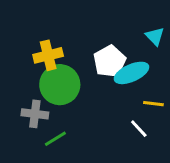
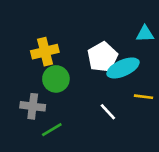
cyan triangle: (155, 36) -> (145, 34), turned -48
green circle: (60, 85) -> (56, 79), size x0.7
white line: (139, 129) -> (108, 112), moved

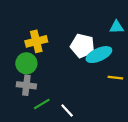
white pentagon: (102, 57) -> (82, 46), turned -30
green circle: (56, 79) -> (26, 63), moved
white line: (108, 112) -> (67, 111), moved

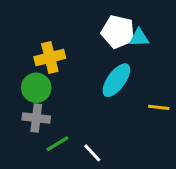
cyan triangle: (117, 27) -> (139, 38), moved
white pentagon: (82, 46) -> (118, 32), moved
cyan ellipse: (99, 55) -> (116, 80), moved, turned -30

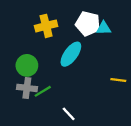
yellow cross: (50, 57) -> (46, 26), moved
cyan ellipse: (116, 80) -> (71, 54), moved
green line: (57, 144) -> (43, 91), moved

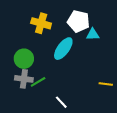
yellow cross: (46, 26) -> (41, 23), turned 30
cyan triangle: (104, 28) -> (93, 34), moved
yellow line: (118, 80) -> (106, 84), moved

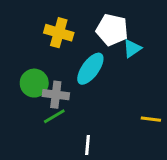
cyan triangle: (93, 34) -> (132, 49), turned -32
gray cross: (24, 79) -> (56, 95), moved
white line: (61, 102) -> (88, 145), turned 48

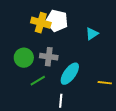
white pentagon: (112, 30) -> (57, 21), moved
cyan ellipse: (90, 69) -> (70, 74), moved
gray cross: (56, 95) -> (49, 57), moved

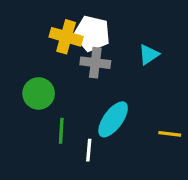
gray cross: (49, 57) -> (95, 63), moved
green line: (38, 81) -> (61, 131), turned -56
white line: (61, 101) -> (89, 150), moved

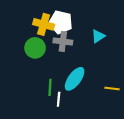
green circle: (39, 93) -> (35, 48), moved
green line: (61, 131) -> (50, 87), moved

